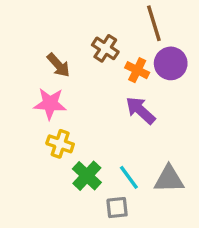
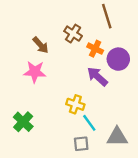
purple circle: (171, 63) -> (118, 59), moved
yellow cross: (60, 144) -> (75, 104), moved
green cross: (87, 176) -> (23, 122), moved
gray triangle: (169, 179) -> (117, 137), moved

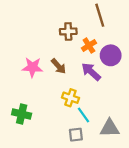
brown cross: (73, 34) -> (68, 31), turned -35
brown arrow: (41, 45) -> (59, 66), moved
orange cross: (95, 49) -> (89, 46), turned 32
green cross: (23, 122) -> (22, 114), turned -30

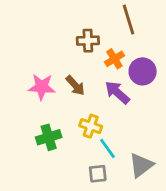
green cross: (22, 114) -> (49, 137), moved, turned -30
gray triangle: (110, 128) -> (141, 165), turned -36

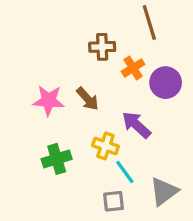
purple arrow: (117, 92) -> (136, 125), moved

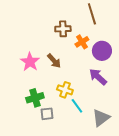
pink star: (49, 100) -> (30, 62), turned 30
purple arrow: (136, 125) -> (98, 77), moved
gray square: (114, 201) -> (47, 114), moved

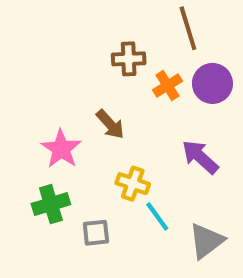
purple circle: (102, 51) -> (212, 83), moved
pink star: (30, 62) -> (61, 149), moved
green cross: (35, 98) -> (51, 204), moved

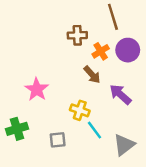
brown arrow: (110, 124) -> (92, 75), moved
green cross: (51, 204) -> (17, 129), moved

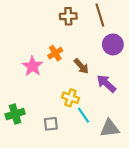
brown cross: (77, 35) -> (68, 16), moved
orange cross: (101, 51) -> (55, 53), moved
pink star: (37, 89) -> (32, 66), moved
gray triangle: (124, 145) -> (110, 128), turned 30

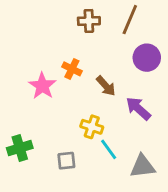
brown line: (100, 15) -> (130, 20), turned 40
orange cross: (55, 53) -> (72, 69), turned -32

